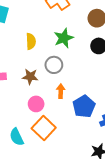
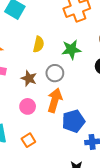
orange arrow: (61, 91) -> (55, 100), size x1.6
orange square: (44, 128) -> (28, 140), moved, size x0.6

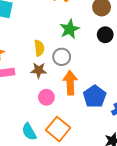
yellow semicircle: (39, 44) -> (39, 48), moved
orange square: (28, 140) -> (58, 129), size x1.6

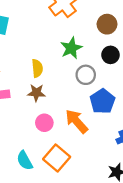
gray circle: (62, 57) -> (86, 75), moved
orange arrow: (70, 83) -> (77, 121), moved, turned -40
blue pentagon: (95, 96) -> (102, 101), moved

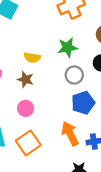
yellow semicircle: (37, 68) -> (32, 58), turned 91
orange arrow: (77, 121) -> (70, 134), moved

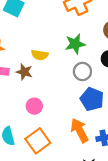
brown star: (25, 79) -> (24, 72), moved
blue pentagon: (83, 103) -> (92, 99), turned -30

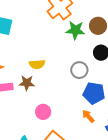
green star: (75, 44) -> (75, 30), moved, turned 30
orange arrow: (80, 130) -> (88, 116), moved, size x0.6

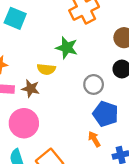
green star: (75, 30) -> (67, 48), moved
pink circle: (43, 112) -> (24, 123), moved, size x1.6

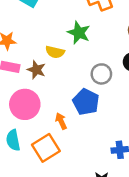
blue pentagon: (106, 114) -> (86, 102), moved
orange arrow: (94, 139) -> (61, 121), moved

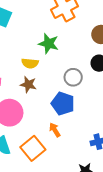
brown star: (36, 70) -> (28, 85), moved
orange arrow: (61, 121) -> (55, 130), moved

